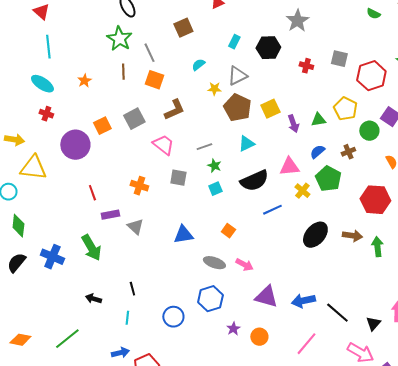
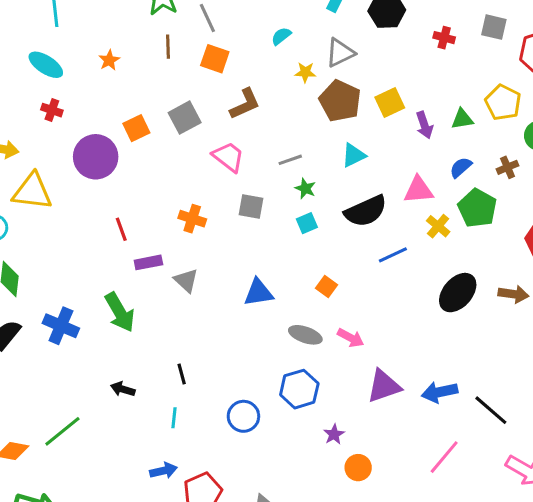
purple triangle: (266, 297) -> (384, 386), turned -35
orange circle: (259, 337) -> (358, 468), moved
green line: (67, 339) -> (62, 431), moved

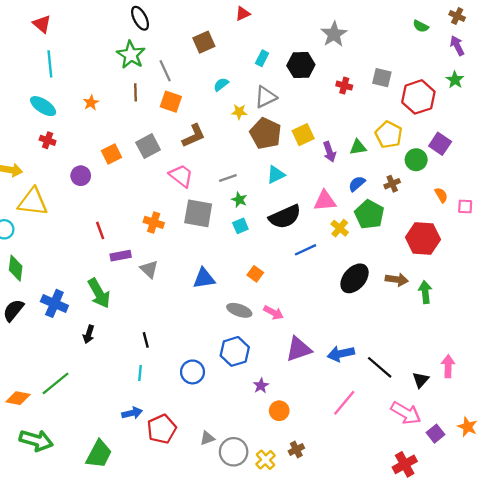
purple circle: (96, 157) -> (81, 176), size x0.6
gray square: (251, 207) -> (198, 213), size x1.5
black arrow: (123, 389) -> (89, 334), moved, turned -90

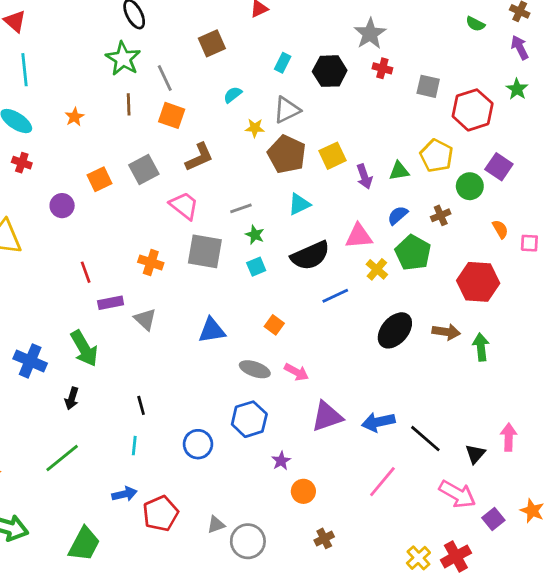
red cross: (344, 86) -> (382, 68), moved
green line: (56, 383) -> (62, 458), moved
yellow cross: (266, 460) -> (418, 558), moved

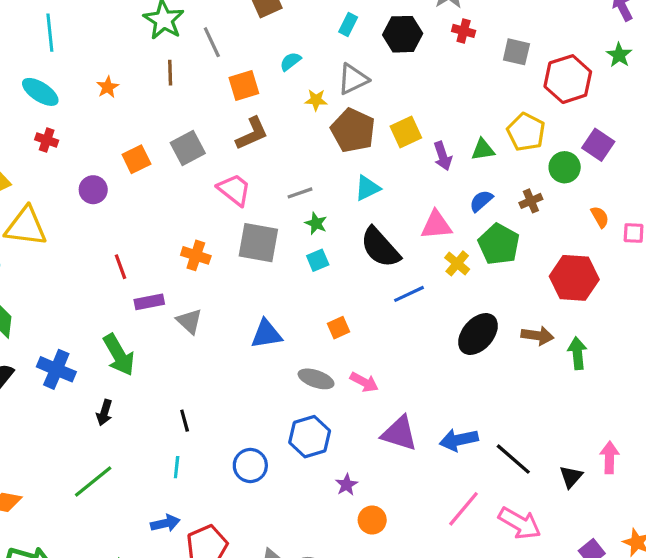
orange square: (172, 115) -> (244, 85), moved, turned -36
black semicircle: (310, 256) -> (380, 247), turned 72
orange square: (274, 325) -> (338, 328), turned 30
purple triangle: (327, 416) -> (399, 433), turned 36
pink arrow: (457, 494) -> (520, 523), moved

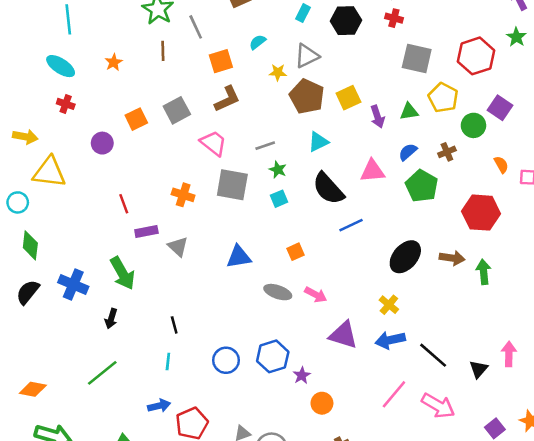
gray square: (516, 52) -> (417, 58), moved, size x1.4
yellow cross: (457, 263) -> (389, 305), moved
blue hexagon: (310, 437) -> (273, 356), moved

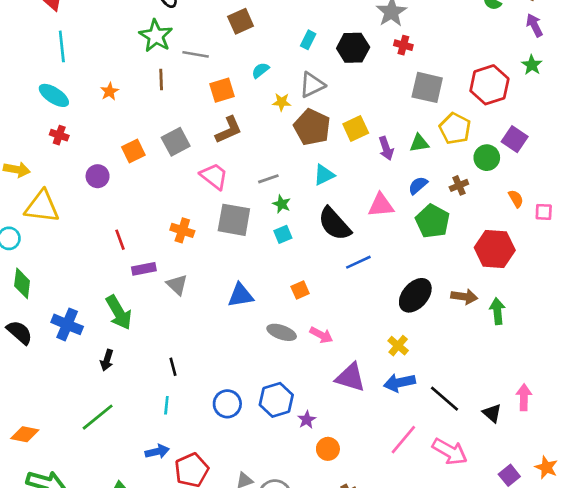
gray line: (196, 27) -> (196, 54), turned -55
black semicircle: (28, 292) -> (19, 332), turned 92
black triangle: (479, 369) -> (492, 413), turned -30

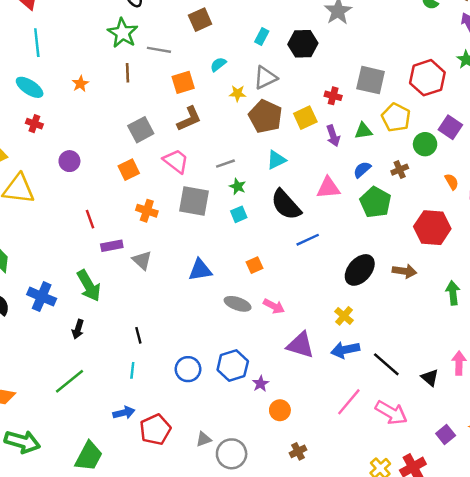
red cross: (403, 45) -> (333, 96), moved
orange square: (133, 151) -> (129, 170), moved
green arrow: (497, 311) -> (453, 293), moved

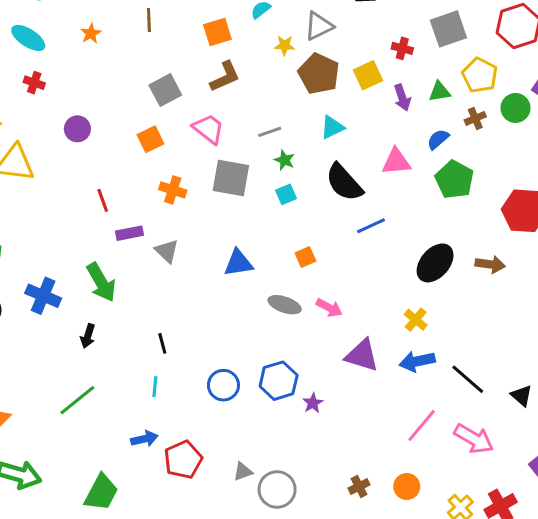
gray square: (371, 80) -> (448, 29), turned -32
brown cross: (400, 170) -> (475, 118), moved
orange circle: (280, 410) -> (407, 486), moved

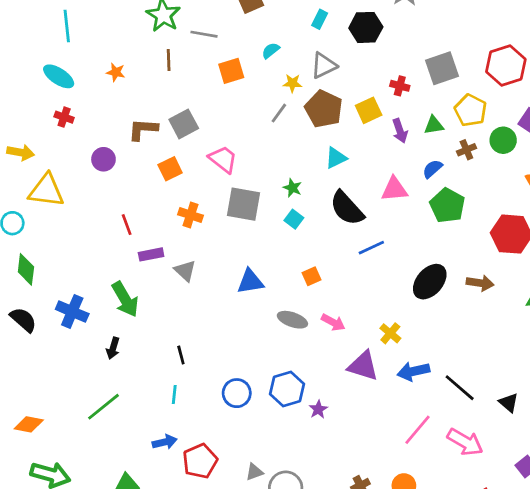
orange star: (91, 33) -> (116, 72), turned -30
brown L-shape: (225, 77) -> (143, 129), moved, turned -152
gray line: (270, 132) -> (279, 113), moved, turned -35
cyan square: (286, 194) -> (294, 219), turned -30
yellow cross: (416, 320) -> (390, 333), moved

